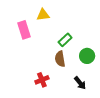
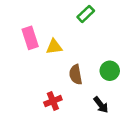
yellow triangle: (43, 15) -> (54, 47), moved
green rectangle: (65, 40) -> (86, 14), moved

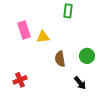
green rectangle: (86, 14) -> (68, 11), turned -40
red cross: (53, 101) -> (20, 80), moved

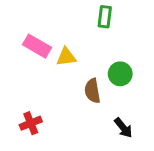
pink rectangle: (24, 30) -> (37, 46), turned -42
green circle: (87, 56) -> (120, 74), moved

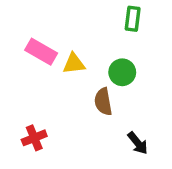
green rectangle: (105, 17) -> (133, 19), moved
green circle: (120, 74) -> (122, 72), moved

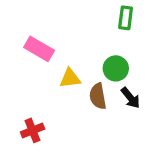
yellow triangle: (74, 64) -> (70, 78), moved
black arrow: (138, 143) -> (130, 98), moved

